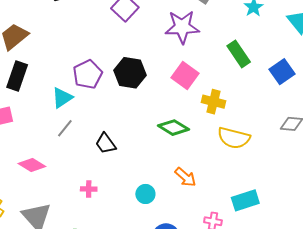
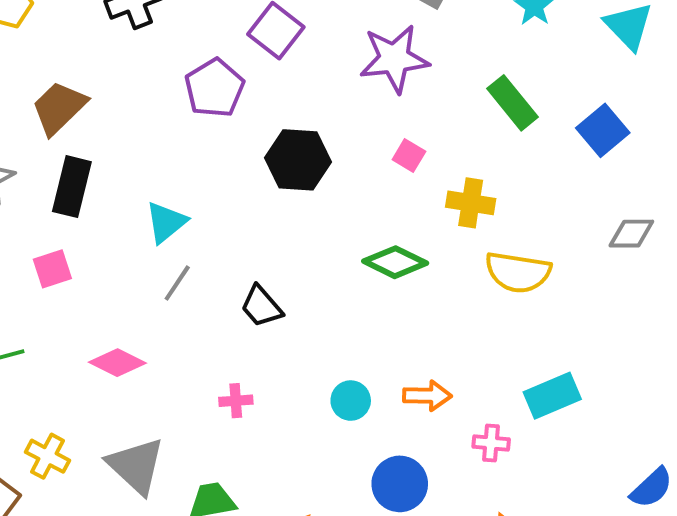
purple pentagon: (88, 74) -> (214, 88), moved
pink square: (185, 75) -> (409, 156), size x0.6
orange arrow: (185, 177) -> (427, 396), moved, turned -35

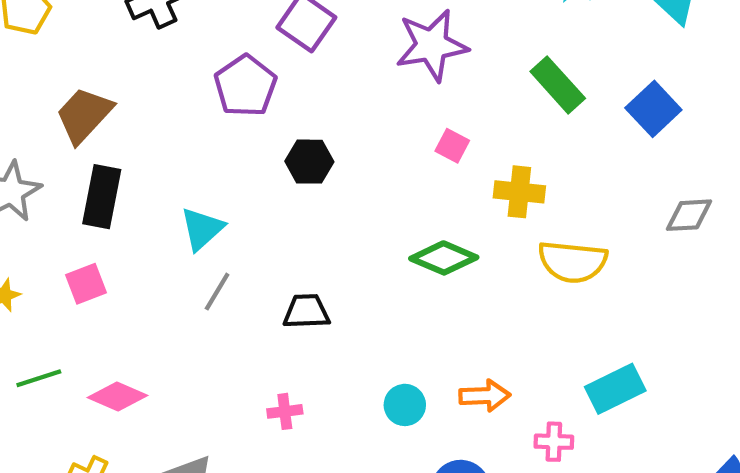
black hexagon: (298, 160) -> (309, 162), moved, size x0.7
black trapezoid: (261, 306) -> (306, 311), turned 132
pink diamond: (117, 363) -> (118, 396), moved

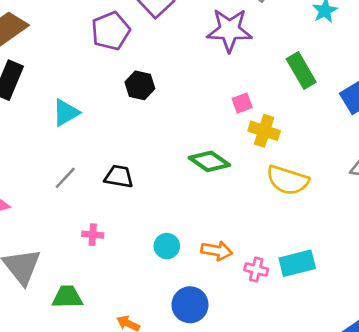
pink square: (452, 146) -> (242, 103), moved, turned 30
gray line: (217, 292) -> (65, 178), moved
pink cross: (554, 442) -> (256, 270), moved

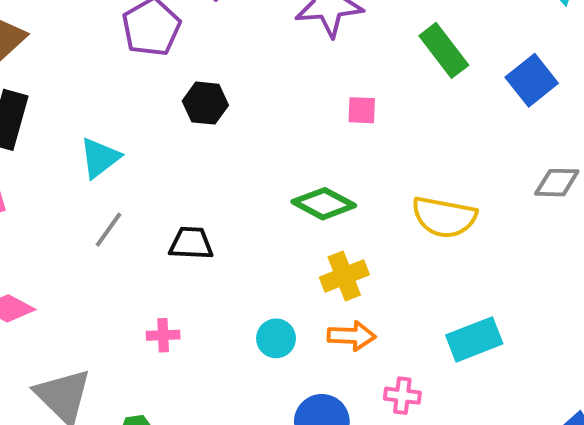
pink square: (242, 103) -> (362, 110), turned 30
yellow cross: (264, 131) -> (344, 276), moved, turned -32
gray line: (65, 178) -> (108, 230), moved
pink cross: (256, 270) -> (402, 396), moved

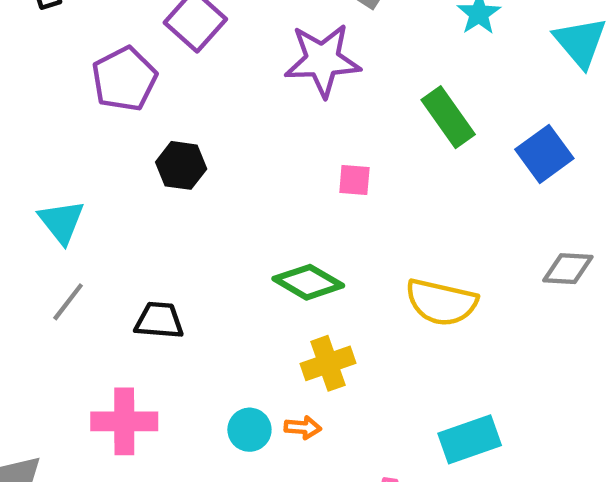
cyan triangle: (100, 158) -> (61, 222), turned -33
pink cross: (163, 335) -> (124, 421), size x1.8
orange arrow: (352, 336) -> (303, 428), moved, size x0.7

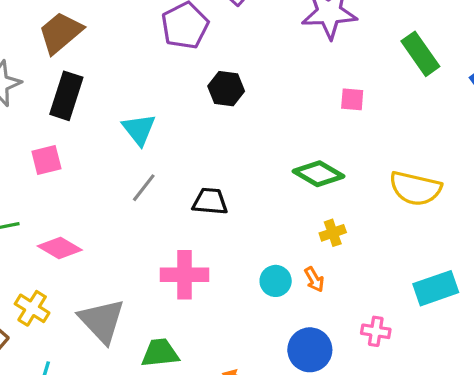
yellow cross: (328, 363) -> (333, 233), size x0.7
orange arrow: (303, 428) -> (314, 279), turned 55

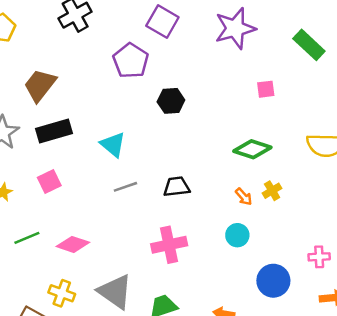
black rectangle: (66, 96) -> (54, 131), turned 68
gray line: (144, 188) -> (125, 187), turned 45
orange arrow: (314, 279) -> (244, 197), moved

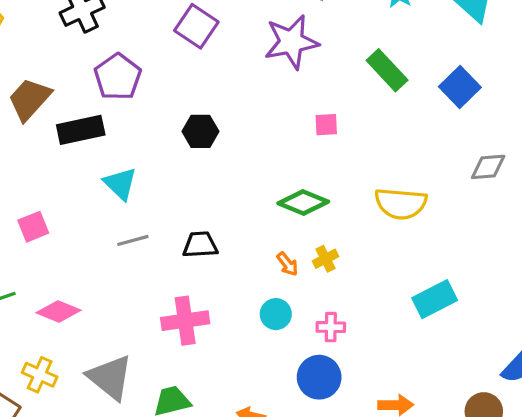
purple pentagon: (131, 61) -> (118, 77), moved
black rectangle: (54, 131) -> (81, 130), moved
pink cross: (319, 257) -> (331, 327), moved

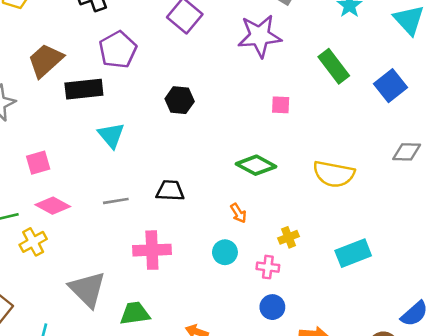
gray line: (133, 240) -> (116, 201), moved
yellow cross: (325, 259) -> (288, 237), moved
pink diamond: (59, 311) -> (53, 206), moved
yellow cross: (40, 375) -> (33, 242), moved, turned 32
blue circle: (319, 377) -> (272, 307), moved, size x0.7

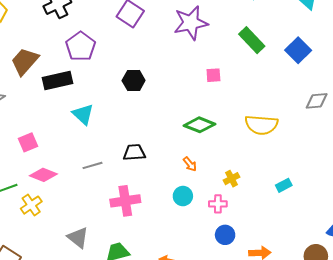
cyan rectangle: (353, 253) -> (284, 185), size x0.6
gray triangle: (87, 289) -> (78, 238), size x0.7

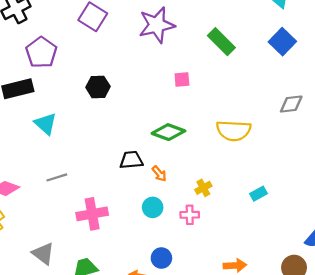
blue square: (298, 50) -> (282, 42), moved
black trapezoid: (134, 153) -> (131, 160), moved
blue circle: (225, 235) -> (161, 258), moved

